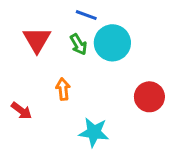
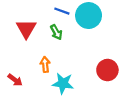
cyan circle: (112, 43) -> (89, 16), moved
cyan star: (94, 132) -> (63, 83), moved

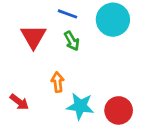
blue line: (62, 11) -> (68, 14), moved
red circle: (107, 70) -> (119, 110), moved

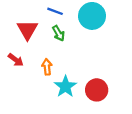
red arrow: (19, 102) -> (16, 60), moved
cyan star: (80, 106) -> (65, 86), turned 30

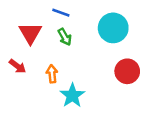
cyan circle: (92, 16) -> (113, 28), moved
red circle: (97, 90) -> (127, 71), moved

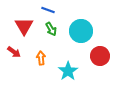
cyan circle: (113, 28) -> (81, 31), moved
cyan star: (72, 96) -> (68, 71), moved

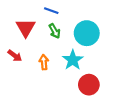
red circle: (100, 56) -> (89, 85), moved
cyan star: (68, 71) -> (73, 60), moved

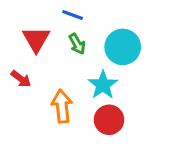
orange arrow: (44, 62) -> (62, 106), moved, size x1.5
red circle: (89, 85) -> (109, 120), moved

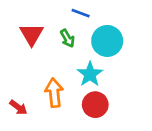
blue line: (73, 15) -> (81, 13), moved
red arrow: (21, 79) -> (18, 107), moved

